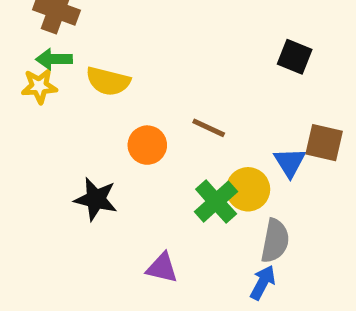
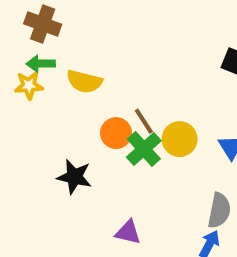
brown line: (209, 128) -> (144, 121), moved, turned 32
yellow circle: (248, 189) -> (180, 139), moved
green cross: (216, 202) -> (144, 149), moved

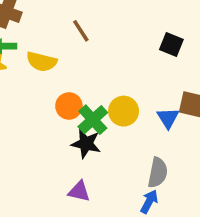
brown line: (144, 121) -> (81, 31), moved
black star: (74, 177) -> (86, 144), moved

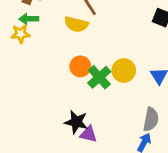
yellow semicircle: (42, 62) -> (76, 24), moved
black star: (86, 144) -> (76, 122), moved

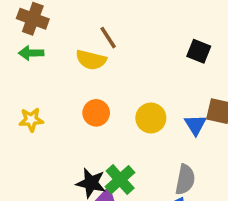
yellow star: (21, 34) -> (31, 120), moved
green cross: (99, 77) -> (120, 180), moved

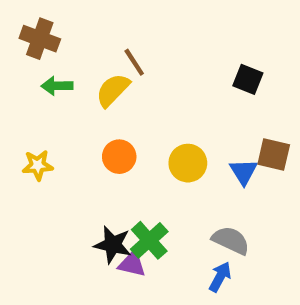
green arrow: (31, 53) -> (57, 86), moved
yellow semicircle: (91, 60) -> (113, 90), turned 120
gray semicircle: (185, 180) -> (231, 240), turned -76

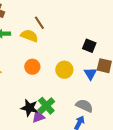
black square: (248, 79) -> (89, 46), moved
yellow semicircle: (113, 90) -> (29, 36), turned 66
purple triangle: (132, 264) -> (38, 117), turned -32

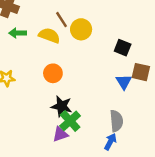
yellow circle: (64, 70) -> (81, 29), moved
gray semicircle: (84, 106) -> (116, 121), turned 60
black star: (29, 108) -> (62, 106), moved

